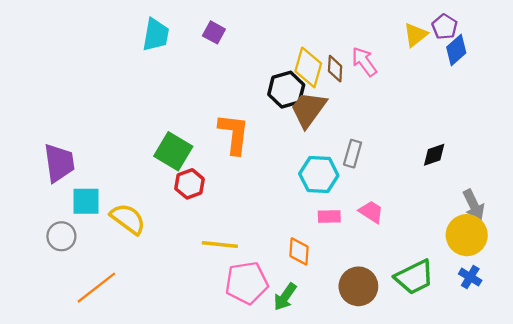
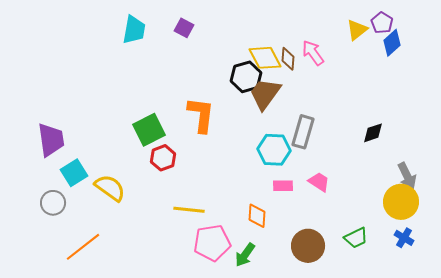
yellow diamond: (308, 67) -> (265, 58), turned -44
green square: (173, 151) -> (149, 130), turned 32
gray rectangle: (353, 154) -> (303, 132), size x1.4
cyan square: (86, 201) -> (74, 173), turned -32
green trapezoid: (414, 277) -> (356, 238), size x0.7

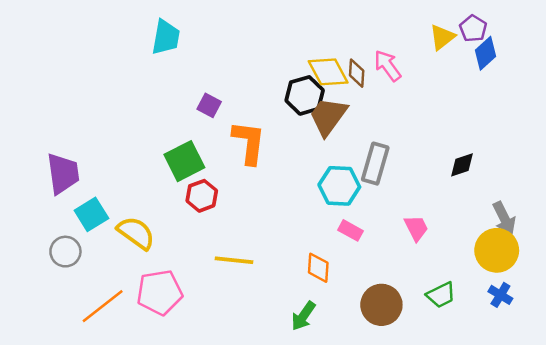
purple square: (184, 28) -> (209, 105), moved
pink trapezoid: (319, 182) -> (416, 228), moved, turned 30
pink rectangle: (283, 186) -> (350, 230), turned 30
pink pentagon: (212, 243) -> (160, 292), moved

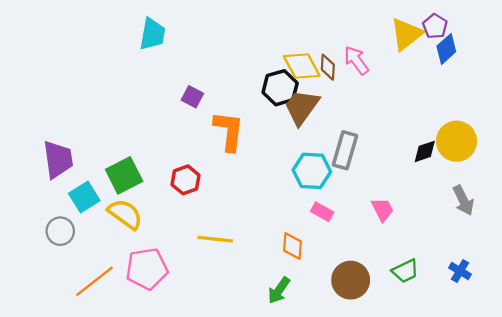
yellow triangle: (442, 37) -> (406, 34), size x1.4
green square: (184, 161) -> (124, 175), moved
yellow circle: (497, 250) -> (457, 141), moved

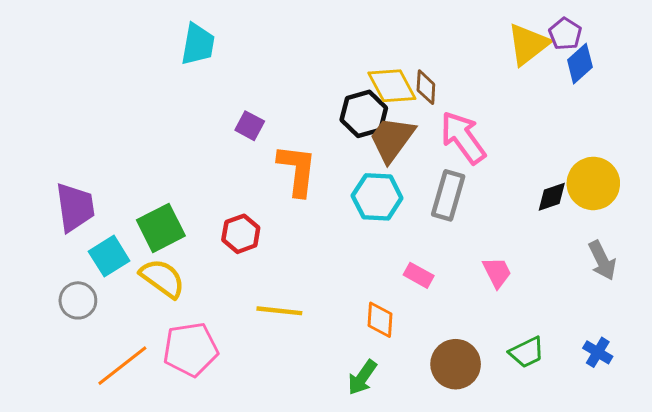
pink arrow: (356, 60) -> (463, 138), moved, size x1.4
cyan hexagon: (312, 171) -> (377, 197), moved

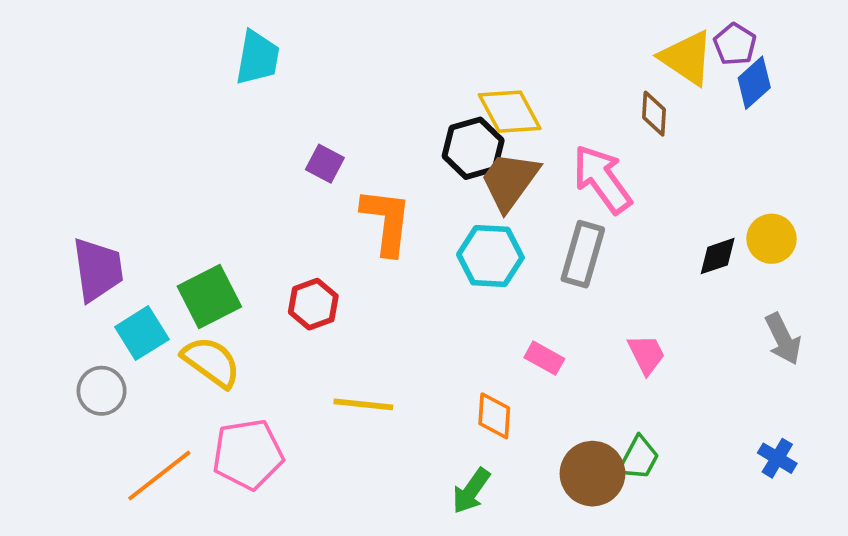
yellow triangle: (528, 44) -> (687, 58), turned -48
brown diamond: (426, 87) -> (654, 114), moved
yellow circle: (593, 183) -> (771, 239), size x0.7
green trapezoid: (527, 352) -> (639, 458), moved, turned -36

